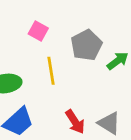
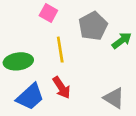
red arrow: (75, 122) -> (62, 88), moved

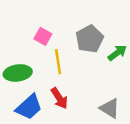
pink square: (48, 13) -> (43, 36), moved

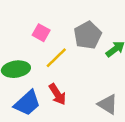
yellow line: (58, 62) -> (56, 58), turned 55

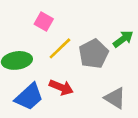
gray pentagon: (88, 35) -> (94, 54), moved
red arrow: (57, 94) -> (61, 87), turned -35

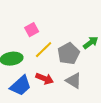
pink square: (44, 21) -> (32, 30), turned 32
gray triangle: (115, 98) -> (74, 81), moved

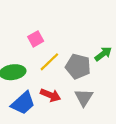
gray pentagon: (69, 54) -> (78, 66), turned -30
gray triangle: (74, 81) -> (84, 97), turned 30

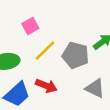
gray triangle: (84, 97) -> (95, 88), moved, turned -36

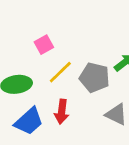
red arrow: (46, 86) -> (62, 112), turned 75

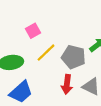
red arrow: (62, 112) -> (67, 84), moved

